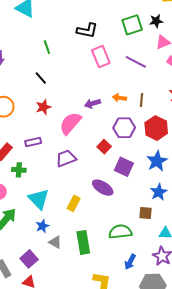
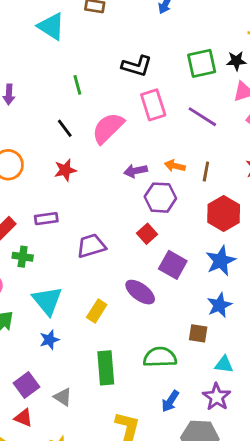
pink semicircle: (70, 123) -> (108, 128), moved
purple hexagon: (124, 128) -> (160, 198), moved
gray triangle: (55, 242) -> (63, 397), moved

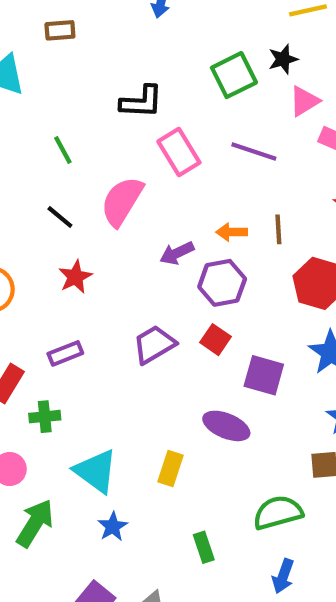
purple trapezoid: (91, 246) -> (154, 344), moved
green rectangle: (106, 368) -> (204, 547), size x0.6
blue arrow: (170, 401) -> (283, 576), moved

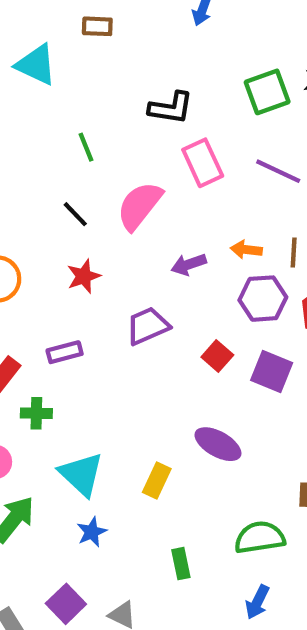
purple hexagon: (222, 283) -> (263, 299), moved
purple trapezoid: (154, 344) -> (148, 326), moved
purple square: (264, 375) -> (272, 371), moved

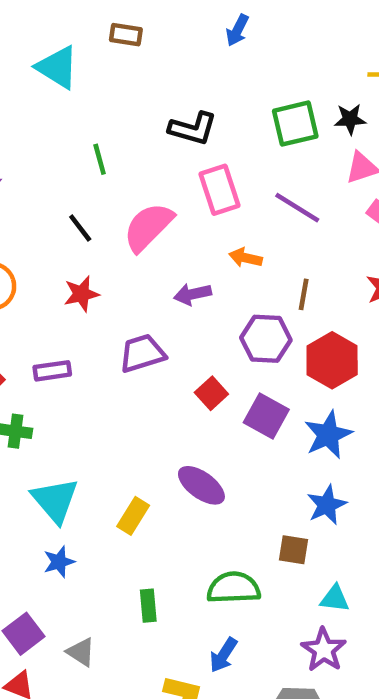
orange arrow: (246, 250) -> (245, 258), moved

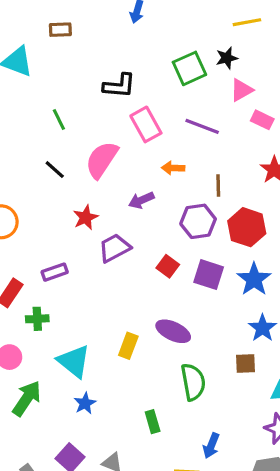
red star: (81, 294) -> (86, 217), moved
yellow rectangle: (133, 516) -> (128, 346), moved
green semicircle: (234, 588) -> (193, 382), moved, turned 93

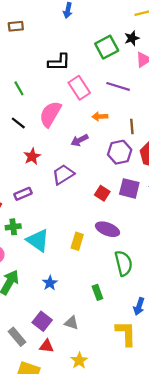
red star: (86, 217) -> (32, 156), moved
red square: (168, 266) -> (102, 193), moved
cyan triangle: (74, 361) -> (38, 240), moved

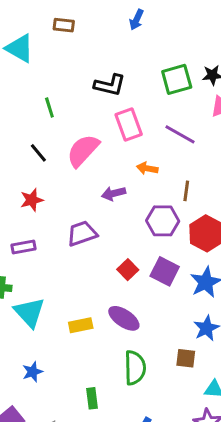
red star: (32, 156) -> (32, 200), moved
yellow rectangle: (77, 241) -> (81, 325), turned 49

